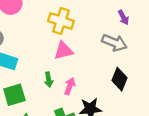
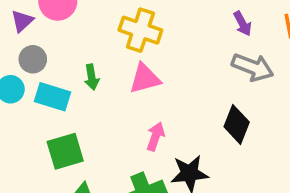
gray arrow: (114, 43) -> (253, 67), moved
green arrow: (49, 80) -> (92, 77), moved

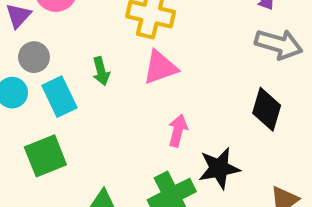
cyan rectangle: (52, 97) -> (59, 97), turned 52
green square: (65, 151) -> (45, 156), moved

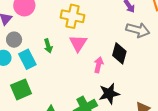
pink triangle: (160, 67) -> (78, 43), turned -36
black diamond: (267, 109) -> (119, 53), moved
pink arrow: (178, 131) -> (99, 65), moved

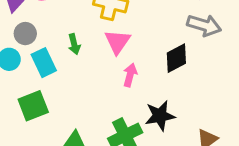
black diamond: (119, 53) -> (176, 58), turned 45
pink arrow: (99, 65) -> (130, 75), moved

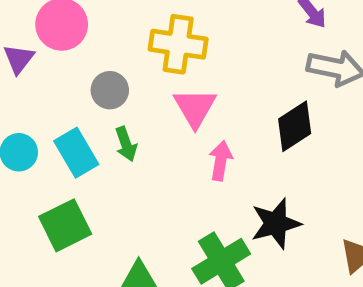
gray circle: (25, 34) -> (110, 90), moved
green arrow: (74, 44) -> (126, 144), moved

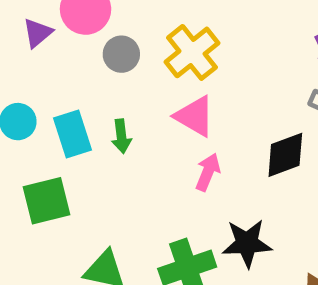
yellow cross: (178, 44) -> (192, 52), turned 30
gray circle: (110, 90) -> (121, 54), moved
pink triangle: (195, 108) -> (195, 116), turned -42

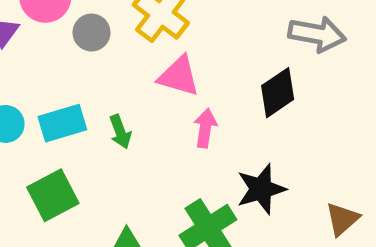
cyan rectangle: (72, 134) -> (62, 123), turned -75
green arrow: (121, 136) -> (120, 132), moved

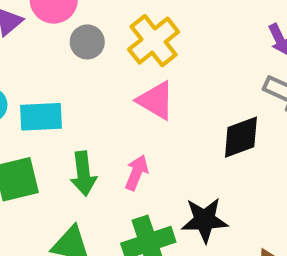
pink arrow: (205, 128) -> (137, 173), moved
green arrow: (120, 132) -> (83, 174), moved, size x1.4

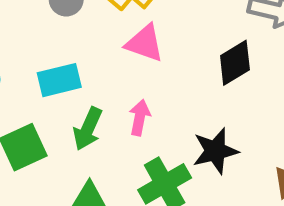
cyan rectangle: (41, 117) -> (59, 80), moved
green arrow: (83, 174) -> (88, 129), turned 42

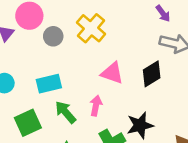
pink triangle: (145, 43) -> (112, 73), moved
green arrow: (88, 129) -> (66, 112), turned 115

